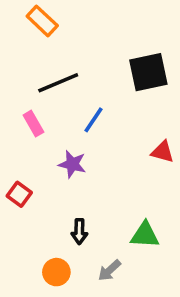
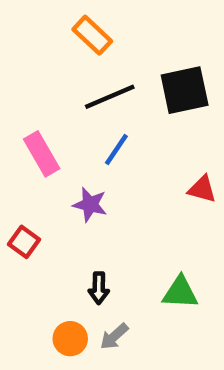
orange rectangle: (42, 21) -> (92, 35), moved
black line: (58, 83) -> (110, 97), moved
pink rectangle: (33, 124) -> (42, 154), size x1.4
gray arrow: (109, 270) -> (114, 336), moved

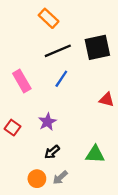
purple star: (90, 205) -> (47, 122), moved, turned 30
black arrow: (99, 288) -> (52, 152), turned 49

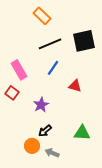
red triangle: (107, 100) -> (75, 86), moved
red square: (13, 128) -> (12, 93), moved
gray arrow: (60, 178) -> (52, 153), turned 64
orange circle: (37, 179) -> (32, 146), moved

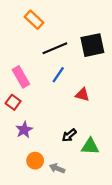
orange rectangle: (42, 16) -> (34, 20), moved
purple star: (41, 105) -> (24, 130), moved
black arrow: (45, 131) -> (69, 135), moved

